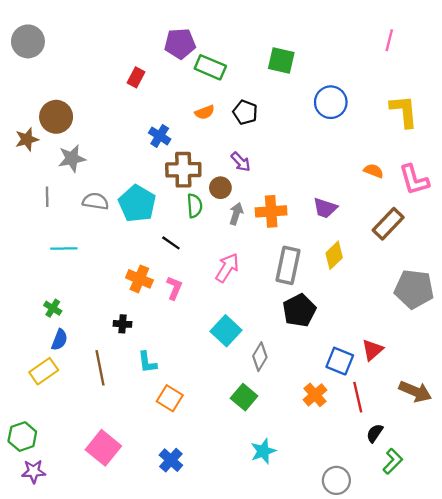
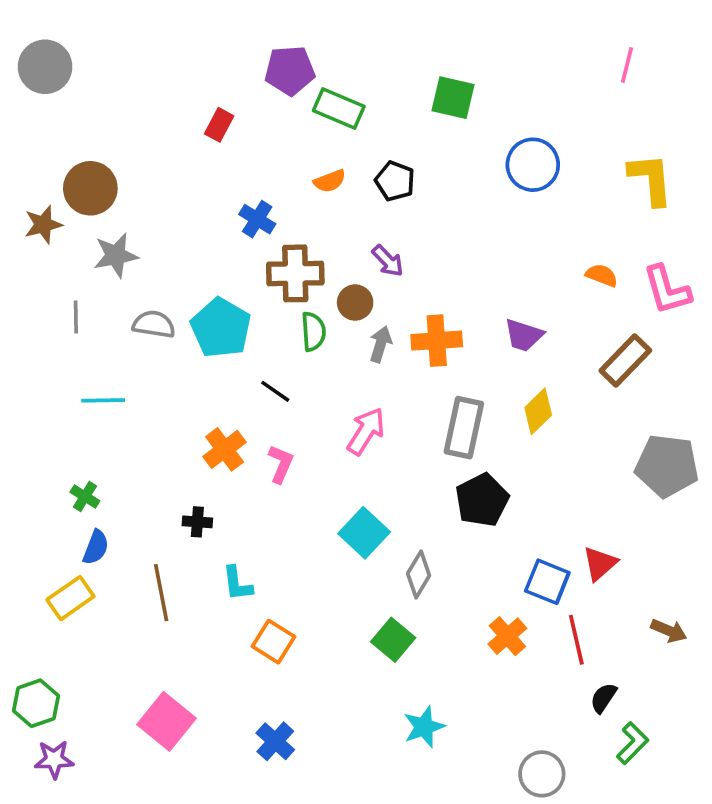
orange cross: (139, 279) -> (225, 449), turned 30
brown arrow: (415, 391) -> (669, 631), size x0.7

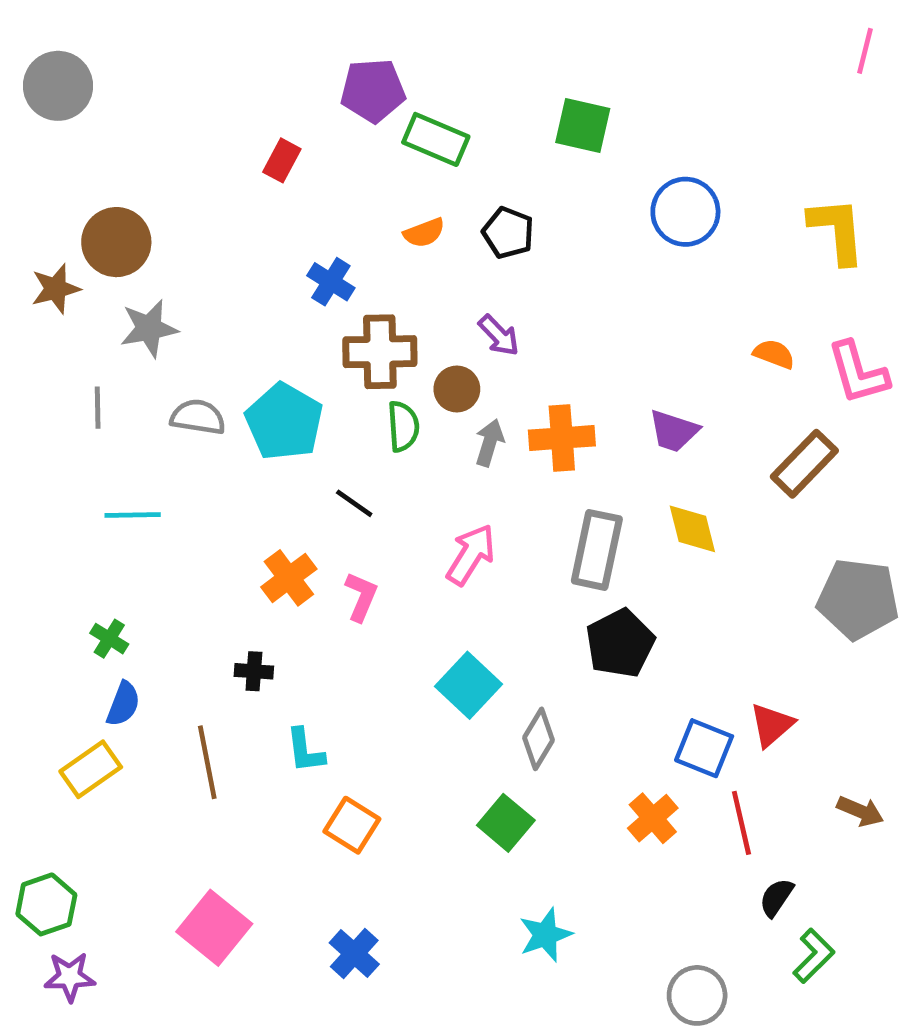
pink line: (627, 65) -> (865, 51), moved
yellow diamond: (538, 411) -> (692, 529), turned -60

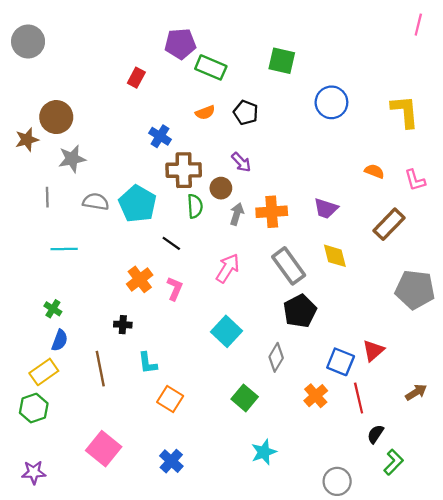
pink L-shape: (858, 373) -> (415, 180), size x0.7
gray rectangle: (597, 550) -> (289, 266), turned -48
gray diamond: (538, 739) -> (276, 357), moved
brown arrow: (860, 811) -> (416, 392), turned -55
green hexagon: (46, 904) -> (34, 408), moved

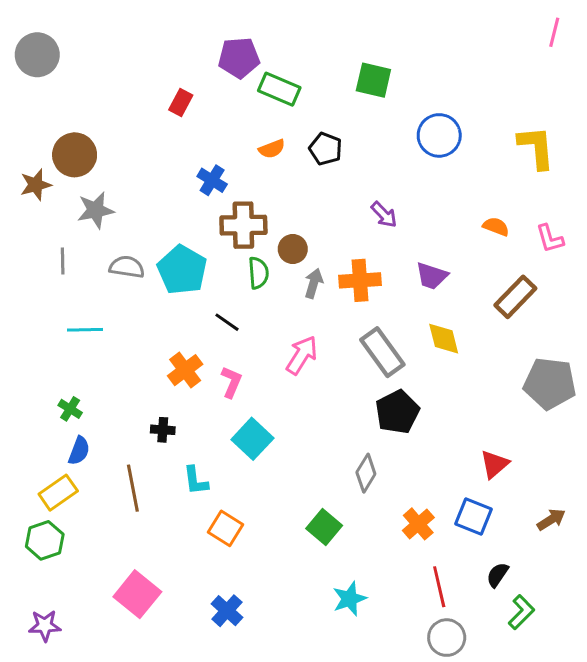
purple arrow: (241, 162) -> (384, 215), moved
cyan square: (227, 331) -> (252, 439), moved
blue square: (341, 362) -> (474, 516), moved
red line: (359, 398) -> (439, 587), moved

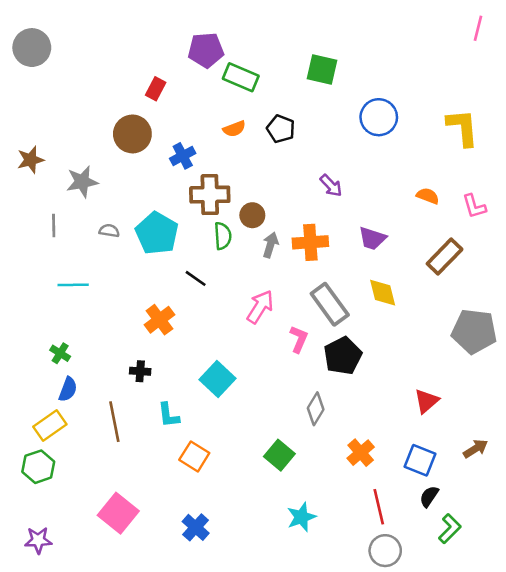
brown circle: (75, 155) -> (132, 134), moved
blue cross: (212, 180) -> (183, 156), turned 30
gray semicircle: (127, 267) -> (109, 231), size x0.7
pink L-shape: (231, 382) -> (299, 339), moved
blue square: (474, 516) -> (420, 460), moved

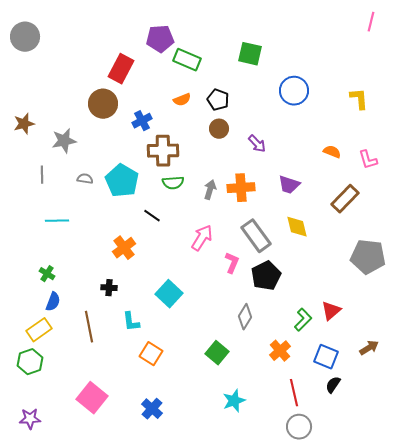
red rectangle: (156, 89) -> (121, 69), size x1.6
yellow L-shape: (463, 128) -> (359, 99), size x0.7
brown circle: (252, 215) -> (219, 129), moved
green semicircle: (223, 236) -> (173, 183), turned 90
green L-shape: (450, 529) -> (303, 320), moved

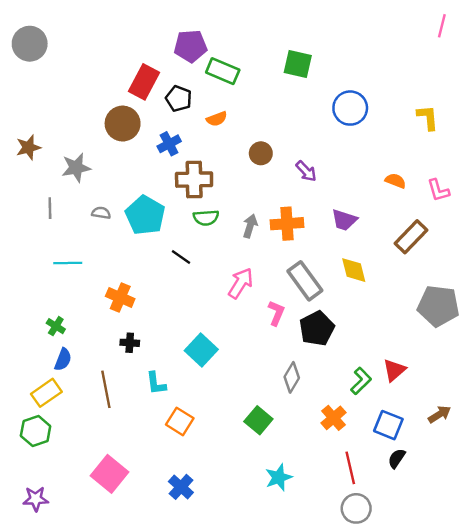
black pentagon: (218, 100) -> (179, 99), moved
orange cross: (124, 248) -> (120, 298), moved, turned -30

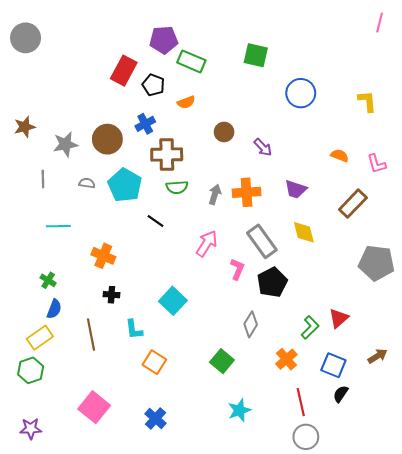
brown circle: (123, 124) -> (107, 139), moved

